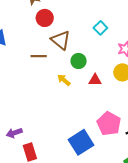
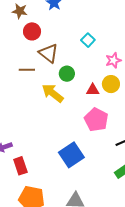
yellow arrow: (64, 80) -> (53, 93), size x1.6
red triangle: (95, 80) -> (93, 90), moved
pink pentagon: (109, 124) -> (96, 120), moved

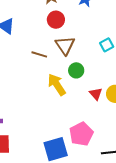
red triangle: (93, 90) -> (96, 94), turned 32
pink pentagon: (96, 120) -> (81, 134), moved

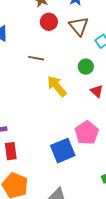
brown triangle: (65, 45) -> (79, 26), moved
green circle: (76, 70) -> (86, 67), moved

